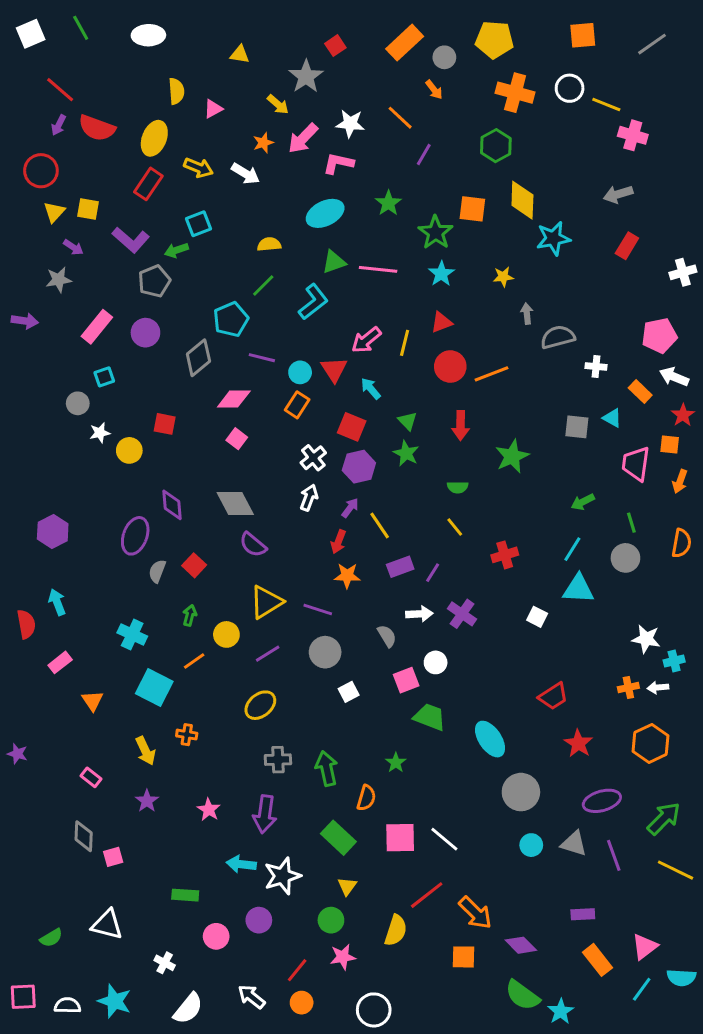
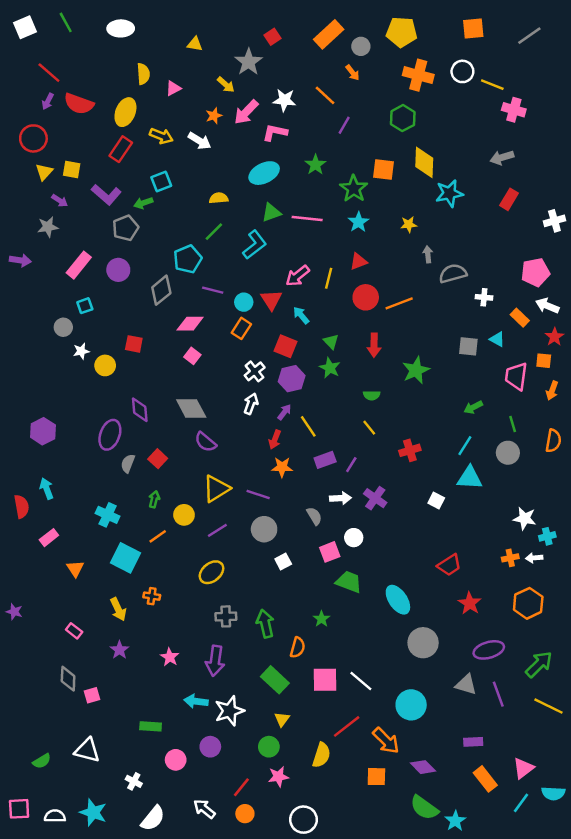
cyan circle: (531, 845) -> (411, 705), moved, size x1.6

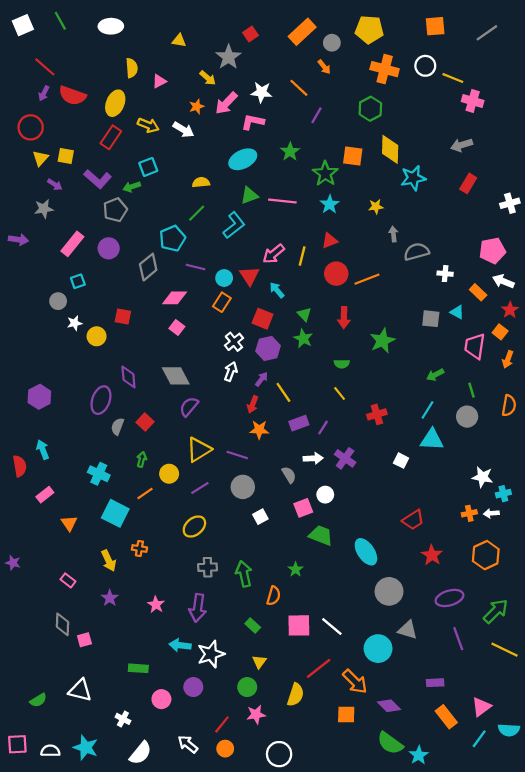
orange square: (544, 361) -> (500, 332), turned 32
purple semicircle: (206, 442) -> (189, 407), turned 90
green rectangle: (275, 680) -> (253, 625), size x0.6
gray triangle: (466, 685) -> (408, 630), moved

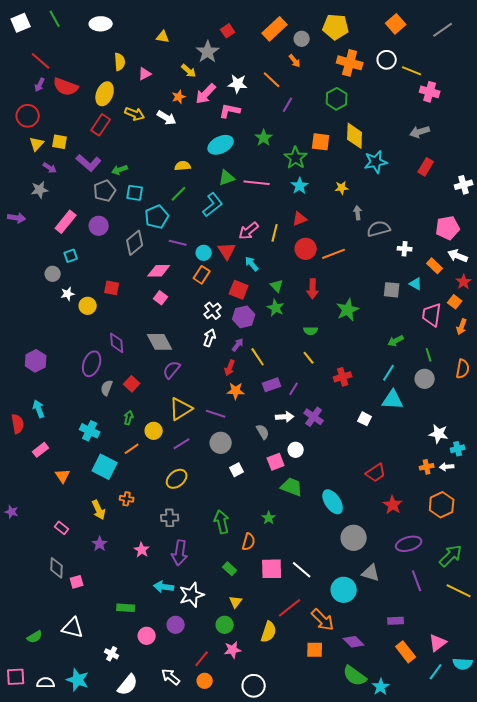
orange square: (435, 26) -> (396, 24), turned -36
cyan square: (148, 167) -> (135, 193), moved, turned 30
gray cross: (208, 567) -> (170, 518), moved

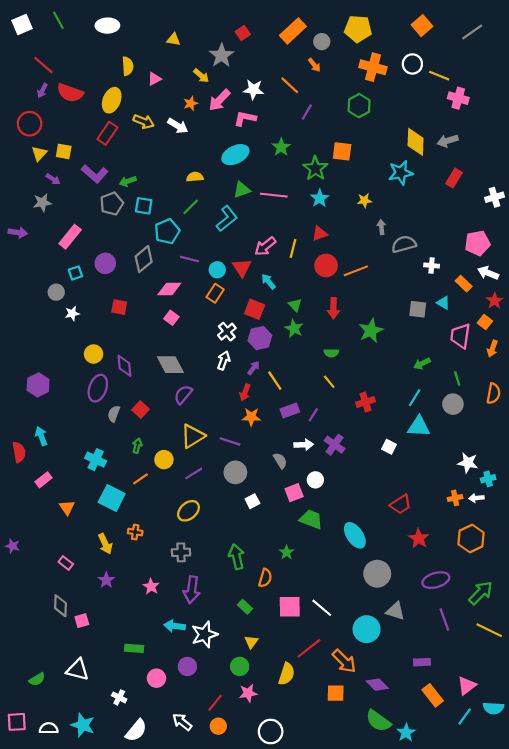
yellow diamond: (355, 136) -> (416, 142), moved
purple circle: (99, 226) -> (105, 263), moved
yellow circle: (88, 306) -> (94, 354), moved

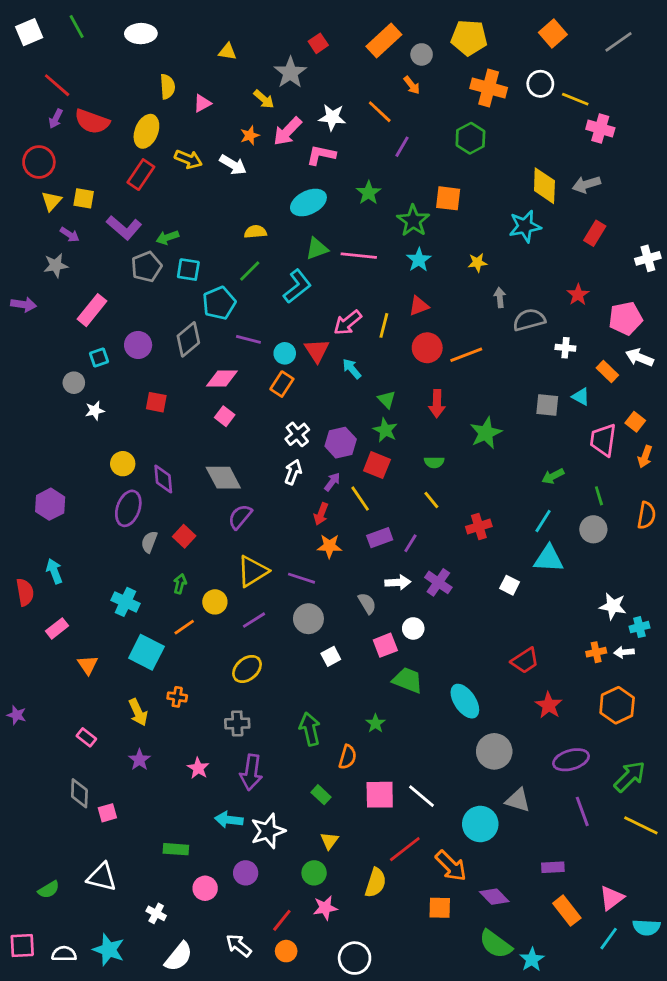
red star: (495, 301) -> (578, 295), moved
red square: (255, 309) -> (377, 465), moved

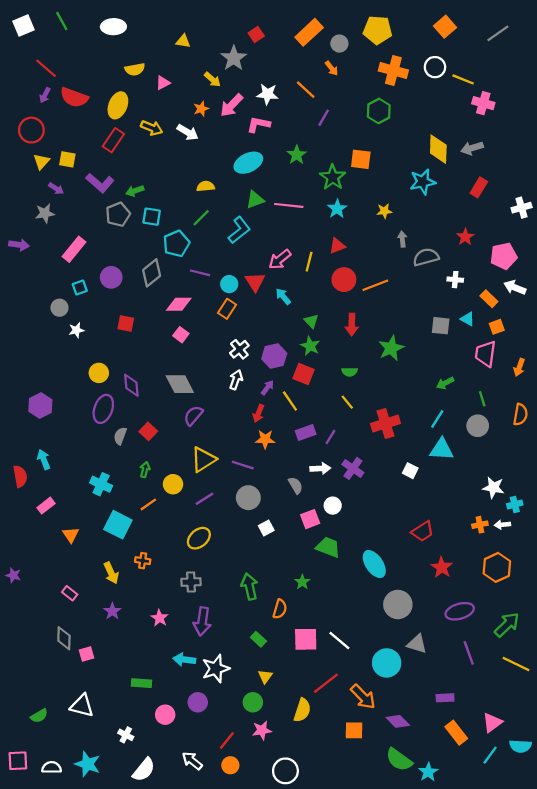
yellow semicircle: (167, 87) -> (135, 69), turned 84
orange square: (635, 422) -> (497, 327), moved, turned 32
red cross: (479, 527) -> (385, 423), size x1.4

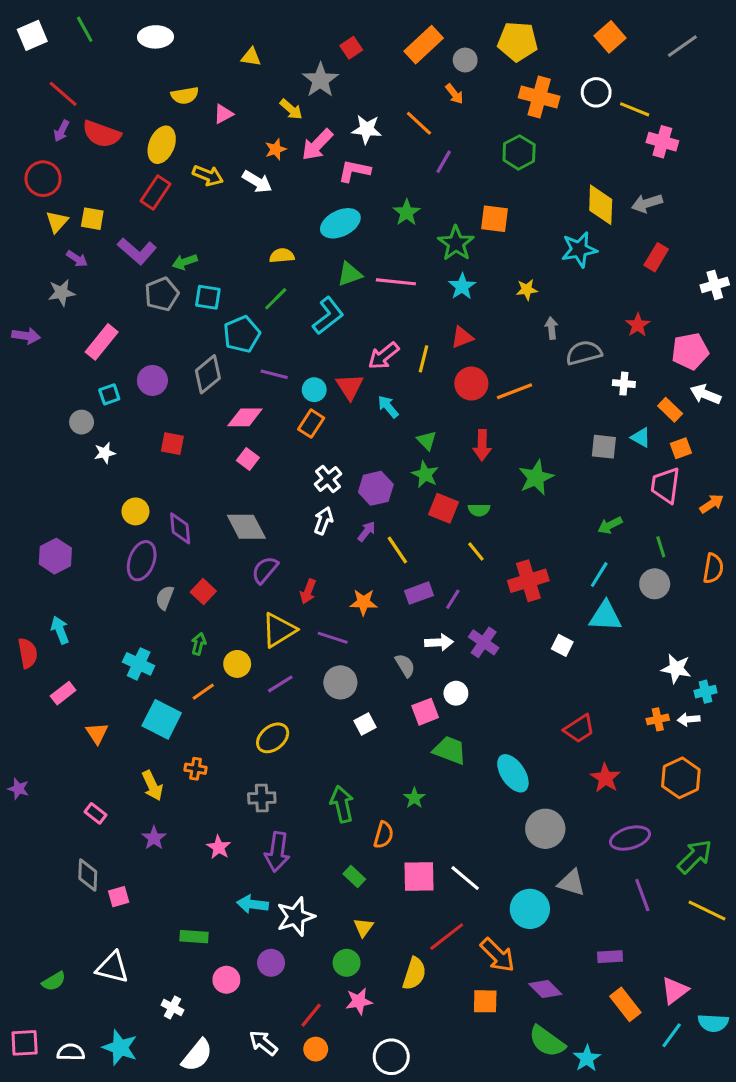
orange arrow: (519, 367) -> (712, 504), turned -144
red square: (303, 374) -> (444, 508), moved
red arrow: (258, 413) -> (308, 592), moved

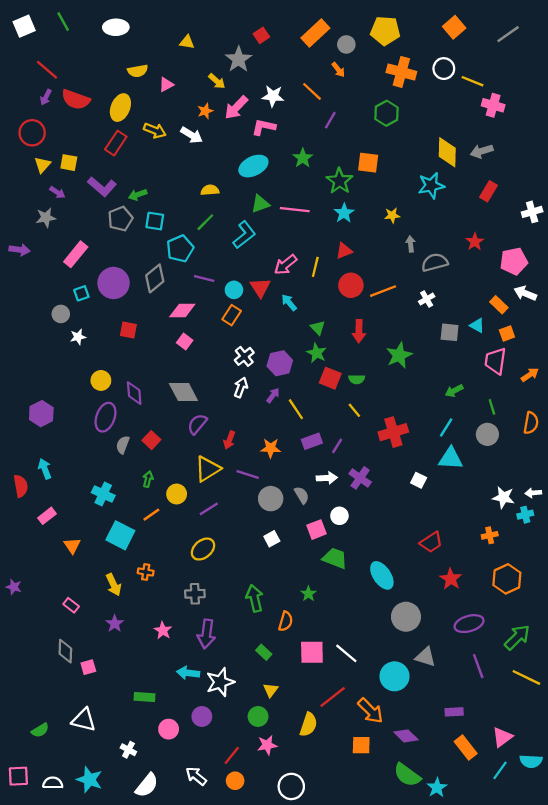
purple circle: (152, 380) -> (114, 283), size x1.4
white cross: (624, 384) -> (427, 299), moved, turned -35
gray circle: (340, 682) -> (271, 499), moved
white arrow: (689, 719) -> (533, 493), moved

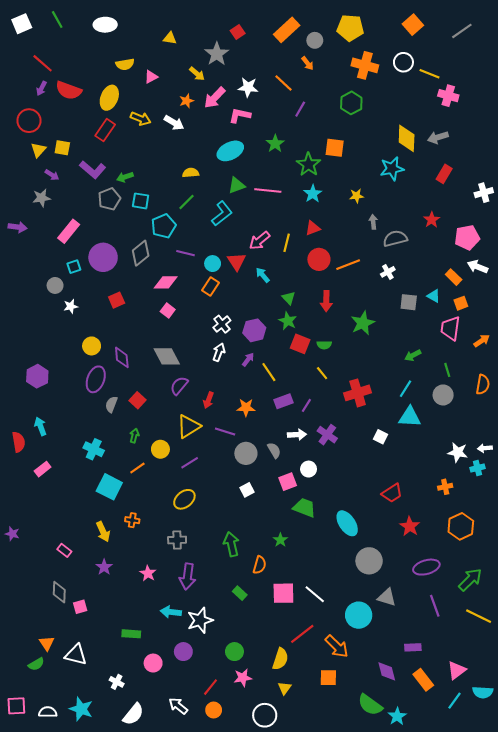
red square: (128, 330) -> (117, 300), turned -35
orange triangle: (72, 546) -> (47, 643), moved
yellow triangle: (271, 690) -> (285, 688), moved
purple diamond: (406, 736) -> (387, 671), moved, turned 30

